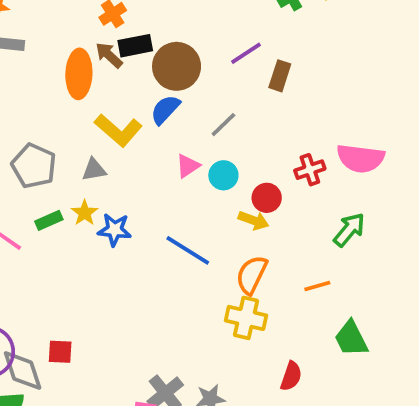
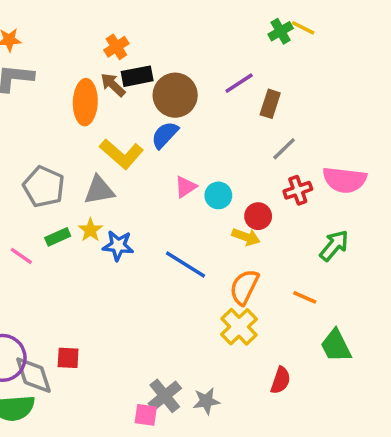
gray line: (223, 125) -> (284, 149), moved
gray triangle: (94, 170) -> (99, 190), size x1.4
orange line: (317, 286) -> (305, 297), turned 40
yellow cross: (246, 318) -> (239, 327), turned 33

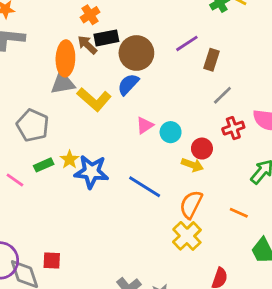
gray triangle: (99, 190) -> (63, 83), moved
blue star: (118, 246) -> (91, 172), size x1.4

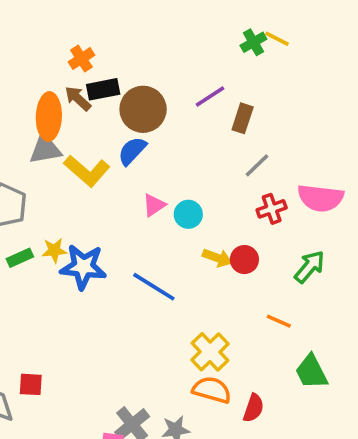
red circle: (202, 149) -> (244, 260), moved
yellow star: (70, 159) -> (54, 250), turned 30
orange semicircle: (191, 204) -> (212, 390), moved, turned 80

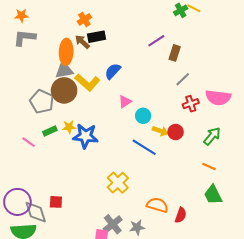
brown circle: (143, 109) -> (64, 90), moved
cyan circle: (188, 214) -> (143, 116), moved
blue line: (154, 287) -> (144, 147), moved
orange line: (279, 321) -> (209, 166), moved
yellow cross: (210, 352) -> (118, 183), moved

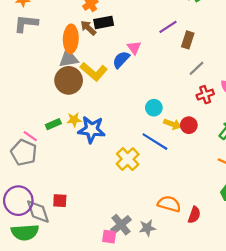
gray pentagon: (42, 102) -> (24, 153), moved
pink triangle: (125, 102) -> (134, 48), moved, turned -32
yellow cross: (118, 183) -> (128, 159), moved

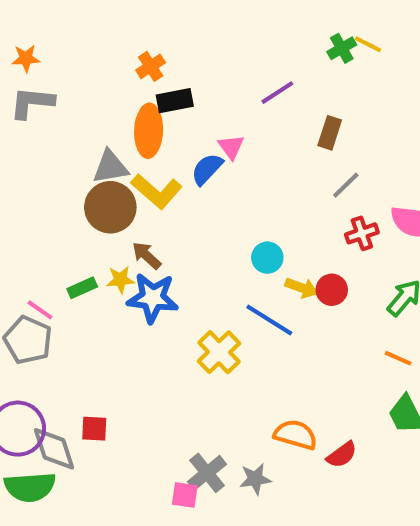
purple line: (168, 27) -> (277, 93), moved
brown arrow: (88, 28) -> (147, 256), moved
orange ellipse: (71, 39) -> (149, 131), moved
red semicircle: (194, 215) -> (342, 455), turned 35

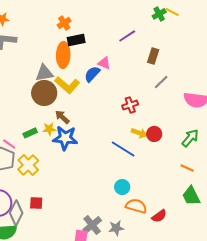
pink triangle: (231, 147) -> (104, 63), turned -32
red cross: (362, 233) -> (130, 105), moved
cyan circle: (267, 258) -> (122, 187), moved
yellow cross: (219, 352) -> (28, 165), moved
gray diamond: (54, 449) -> (16, 213), turned 45

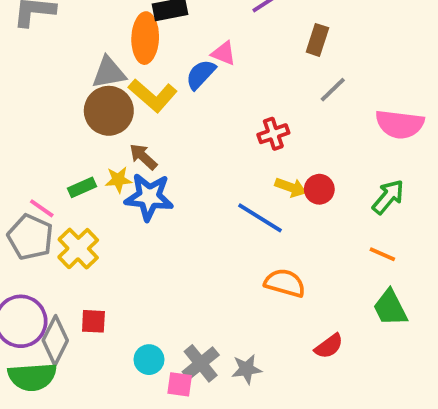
cyan circle: (122, 187) -> (149, 360), moved
orange semicircle: (136, 206) -> (285, 283), moved

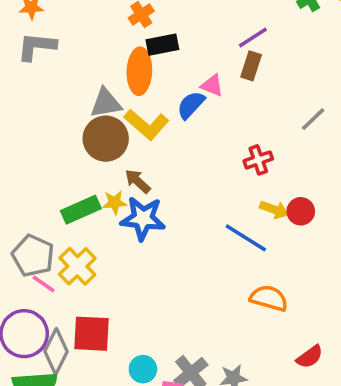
brown rectangle: (317, 40) -> (251, 66), moved
green rectangle: (82, 187) -> (81, 210), size x1.5
pink line: (42, 208) -> (44, 284), moved
red square: (93, 321) -> (92, 334), size x1.6

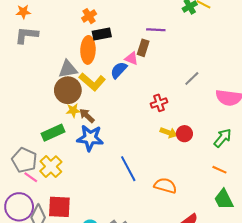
purple line: (253, 38) -> (156, 30), turned 36
brown rectangle: (251, 66) -> (143, 48), moved
yellow star: (115, 202) -> (73, 110), moved
blue line: (246, 238) -> (128, 169), moved, turned 30

